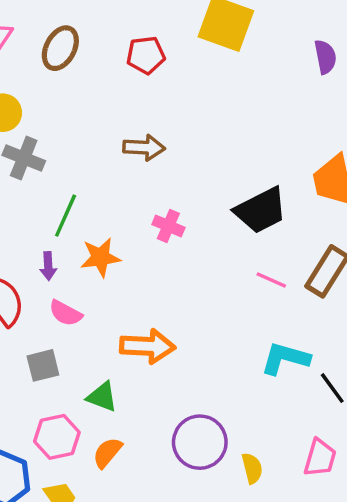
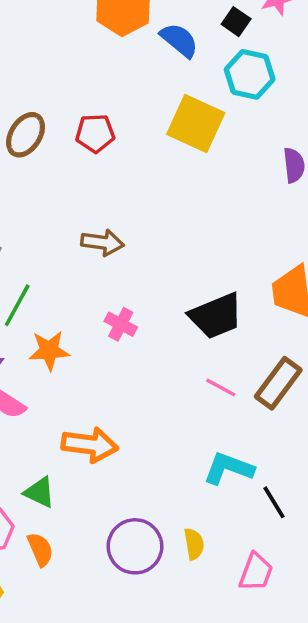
red pentagon: (146, 55) -> (95, 133), moved
orange semicircle: (107, 453) -> (40, 549), turned 112
yellow semicircle: (252, 468) -> (194, 544), moved

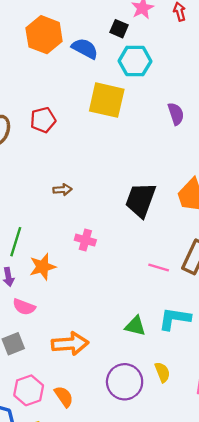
brown arrow: (102, 243) -> (62, 190), size x0.7
black trapezoid: (216, 316) -> (141, 200), moved, turned 144
orange arrow: (90, 445) -> (70, 344), moved
green triangle: (40, 492) -> (135, 326), moved

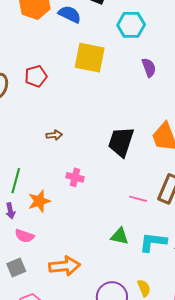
cyan hexagon: (135, 61) -> (131, 25), moved
green triangle: (135, 326) -> (120, 236), moved

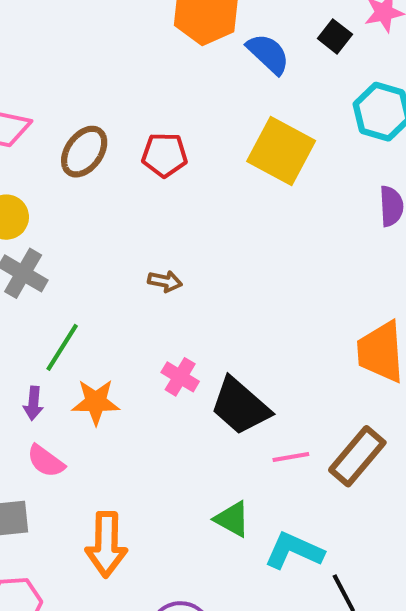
black trapezoid: (121, 142) -> (240, 406), moved, turned -84
pink line: (138, 199) -> (291, 457), turned -42
orange arrow: (65, 266) -> (106, 544), turned 80

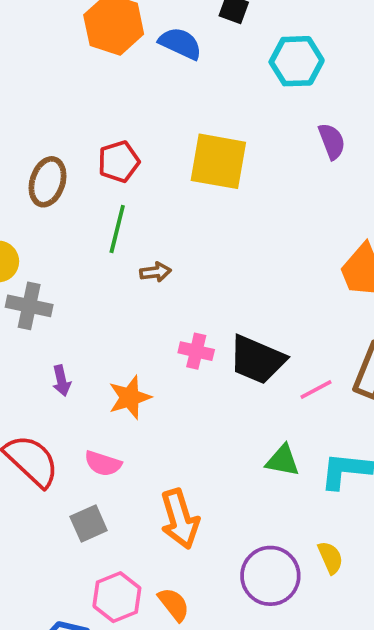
yellow square: (281, 151) -> (218, 161), moved
green line: (62, 347) -> (117, 229), moved
purple arrow: (33, 403) -> (61, 381), moved

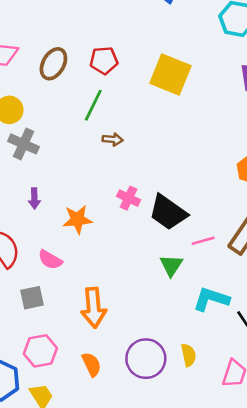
green triangle: (283, 461) -> (171, 265), moved, turned 40
orange semicircle: (174, 604) -> (91, 364), moved

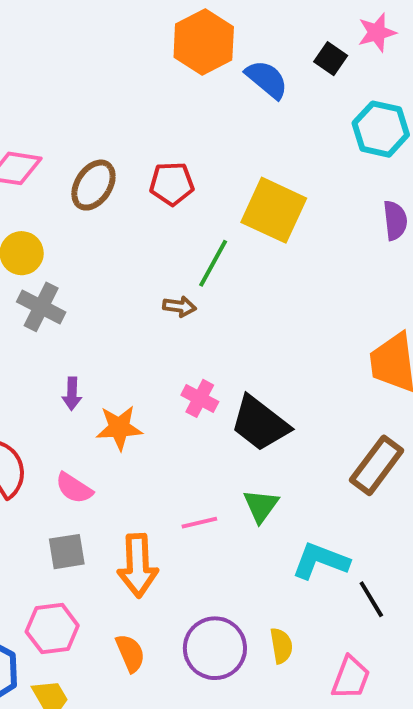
green line: (93, 105) -> (213, 263), moved
purple arrow: (34, 198) -> (72, 394), moved
pink line: (203, 241) -> (199, 523), moved
gray square: (32, 298) -> (67, 552), moved

